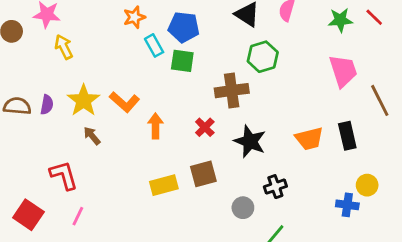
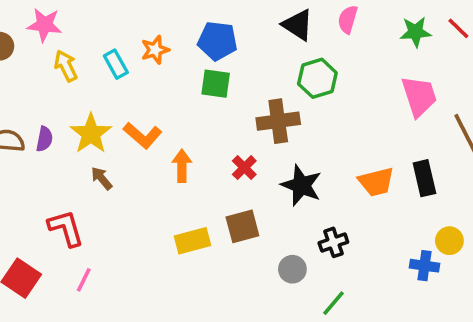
orange star: (134, 17) -> (155, 50), moved
cyan rectangle: (154, 45) -> (116, 64), moved

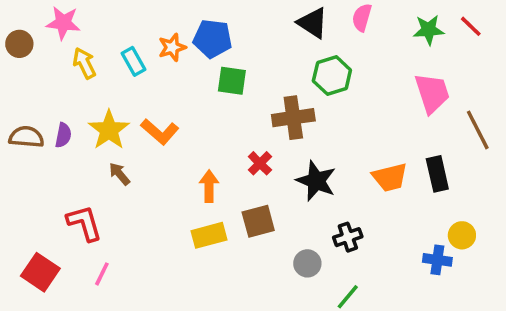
blue pentagon: (217, 41) -> (213, 39), moved
orange arrow: (182, 166) -> (209, 186), moved

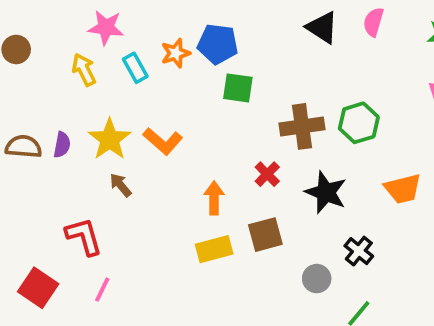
pink star: (63, 23) -> (106, 27), moved
green hexagon: (332, 75) -> (359, 123), moved
black cross: (348, 237) -> (359, 251), turned -32

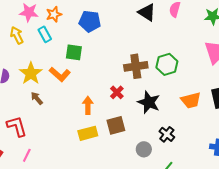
orange star: (176, 53) -> (54, 14), moved
green square: (238, 88) -> (74, 52), moved

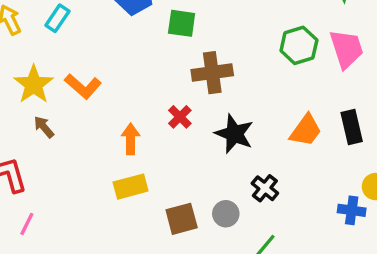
cyan rectangle: (45, 34) -> (57, 18), turned 63
green square: (74, 52) -> (182, 23), moved
green hexagon: (167, 64) -> (299, 45), moved
orange trapezoid: (191, 100) -> (306, 130), turned -40
brown square: (116, 125) -> (182, 219), moved

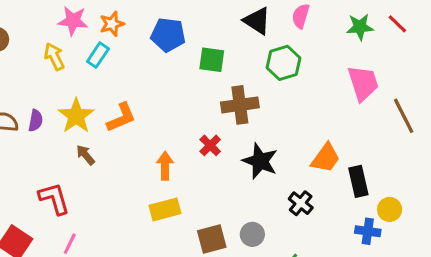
green hexagon: (299, 45) -> (284, 63), moved
orange L-shape: (83, 86) -> (121, 117), turned -64
black rectangle: (352, 127) -> (358, 181), moved
black cross: (265, 188) -> (301, 203), moved

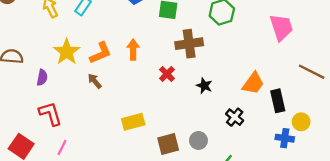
brown line: (404, 116) -> (312, 72), moved, turned -36
purple semicircle: (36, 121) -> (42, 77), moved
brown arrow: (85, 155) -> (95, 81), moved
black star: (260, 161) -> (204, 86), size x0.6
orange arrow: (165, 166) -> (133, 50), moved

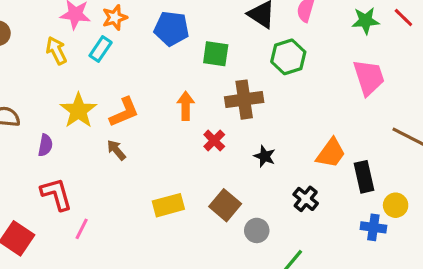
orange arrow: (133, 50) -> (186, 106), moved
brown square: (168, 144) -> (225, 205), moved, turned -35
pink line: (62, 147) -> (82, 229), moved

